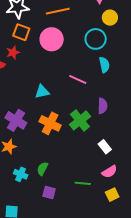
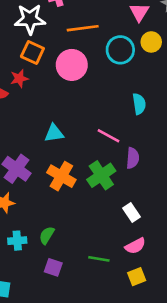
cyan circle: (96, 39) -> (120, 50), moved
pink line: (78, 80) -> (108, 136), moved
cyan cross: (21, 174) -> (17, 241), turned -32

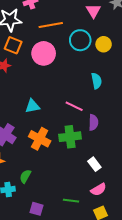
yellow circle: (151, 42) -> (104, 44), moved
green cross: (101, 175) -> (70, 137), turned 30
green semicircle: (47, 235) -> (25, 176), moved

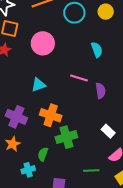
yellow circle: (104, 44) -> (106, 12), moved
pink circle: (44, 53) -> (43, 43), moved
green cross: (70, 137) -> (66, 137), moved

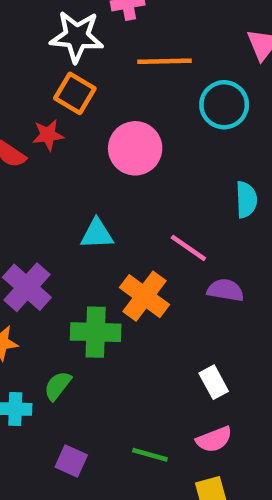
purple semicircle: (100, 91) -> (225, 290), turned -91
orange cross: (51, 115) -> (145, 296), moved
green cross: (66, 137) -> (96, 332), moved

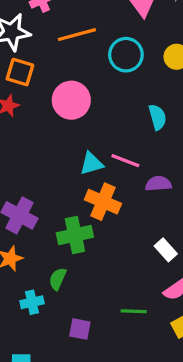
cyan triangle: (97, 234) -> (91, 164), moved

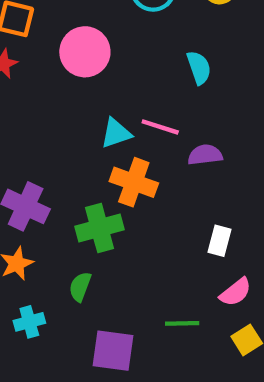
white rectangle: (166, 250) -> (220, 241), turned 60
cyan cross: (32, 302) -> (29, 322), moved
purple square: (80, 329) -> (113, 351), size x1.5

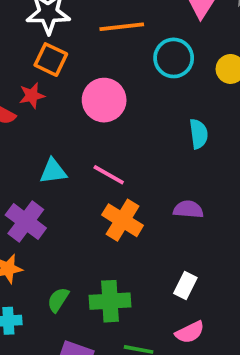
pink line: (160, 127) -> (109, 175), moved
cyan triangle: (116, 133) -> (53, 171), moved
green cross: (100, 228) -> (110, 301), moved

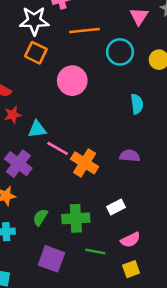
red star: (32, 96) -> (13, 115), moved
pink line: (109, 175) -> (58, 148), moved
white rectangle: (185, 285) -> (116, 207), moved, turned 36

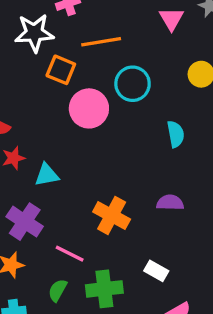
cyan circle: (120, 52) -> (133, 84), moved
orange square: (36, 53) -> (61, 70), moved
pink line: (58, 148) -> (70, 254), moved
white rectangle: (116, 207) -> (156, 271), turned 60

